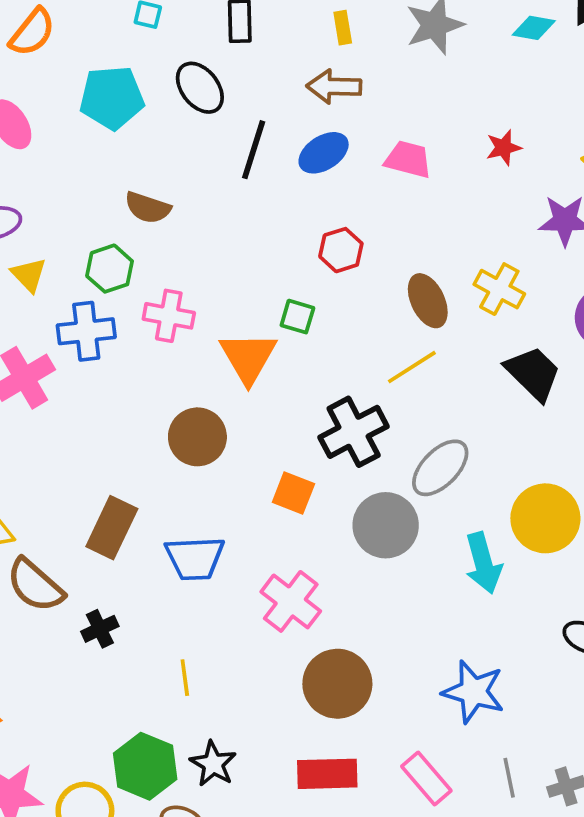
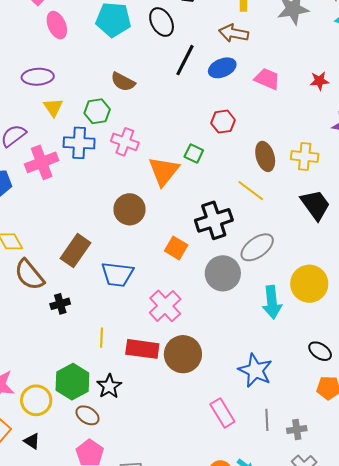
yellow cross: (499, 289) -> (305, 157), turned -32
yellow line: (412, 367) -> (251, 191), turned 60
red rectangle: (327, 774) -> (142, 349), moved

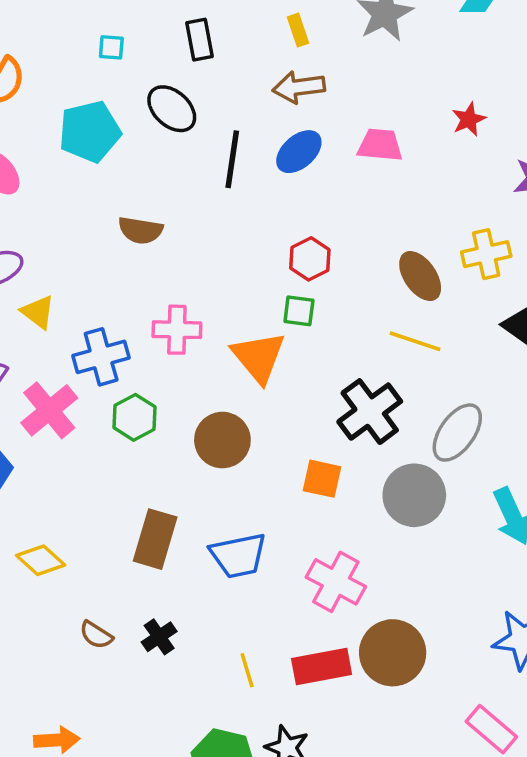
green hexagon: (97, 111) -> (135, 417), moved
red hexagon: (223, 122) -> (310, 259), moved
brown semicircle: (29, 275) -> (96, 635), moved, size x0.6

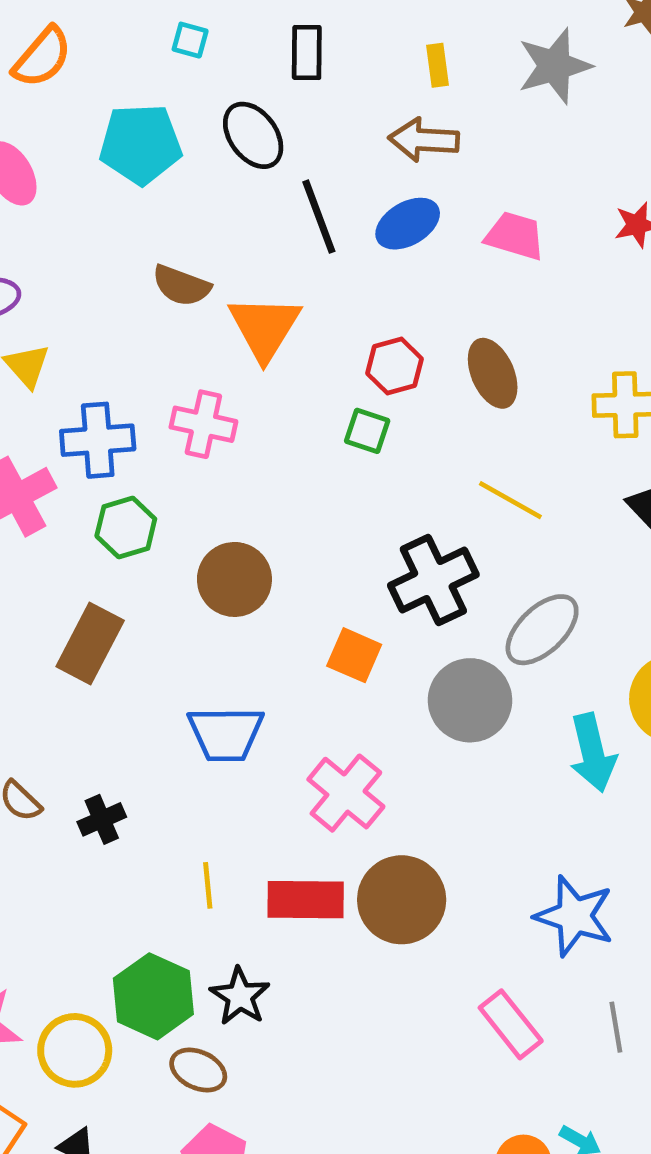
black line: (232, 159) -> (319, 217), turned -40
brown ellipse: (420, 276) -> (493, 373), moved
orange triangle: (258, 357) -> (264, 328), moved
brown rectangle: (155, 539) -> (90, 644), moved

